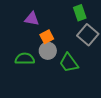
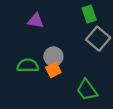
orange square: (47, 37) -> (53, 70), moved
green trapezoid: (69, 63) -> (87, 90), moved

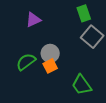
purple triangle: (36, 21) -> (33, 20), turned -35
green semicircle: (28, 65) -> (26, 62), turned -36

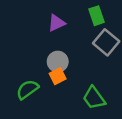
purple triangle: (33, 20) -> (56, 23), moved
green semicircle: (26, 62) -> (27, 89), moved

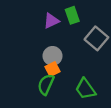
green rectangle: (96, 16) -> (72, 15), moved
green semicircle: (27, 89) -> (46, 84), moved, turned -30

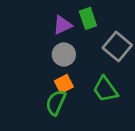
gray circle: (53, 56) -> (64, 55), moved
green trapezoid: (85, 89) -> (105, 89), moved

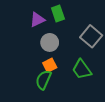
green rectangle: (88, 18) -> (58, 13), moved
purple triangle: (63, 25) -> (37, 20), moved

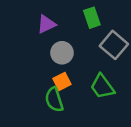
green rectangle: (58, 13) -> (92, 18), moved
green semicircle: (43, 80) -> (54, 100), turned -42

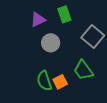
green rectangle: (92, 18) -> (64, 14), moved
orange square: (62, 81) -> (60, 82), moved

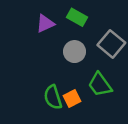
green rectangle: (64, 14) -> (77, 17), turned -42
gray circle: (51, 43) -> (75, 52), moved

